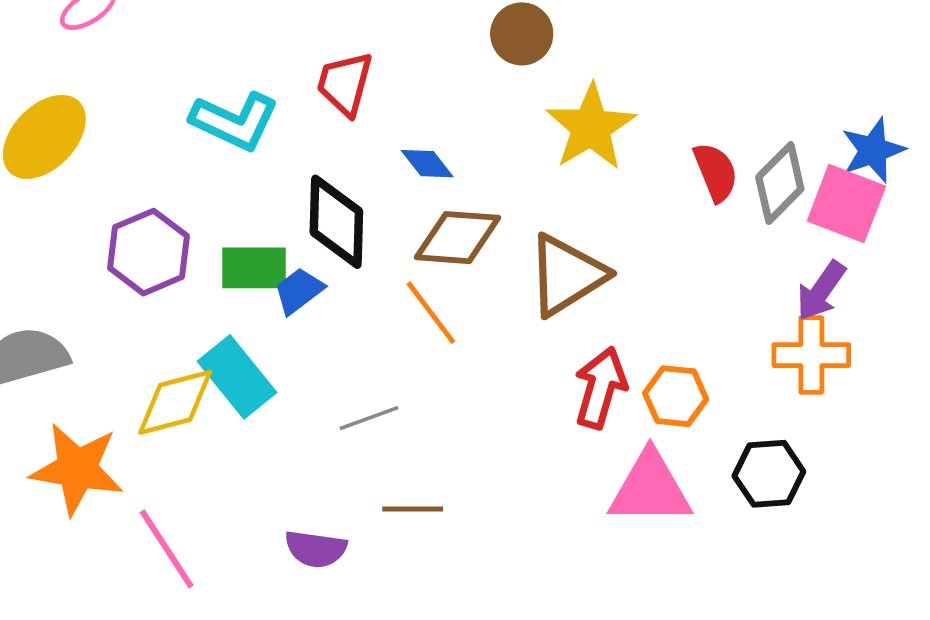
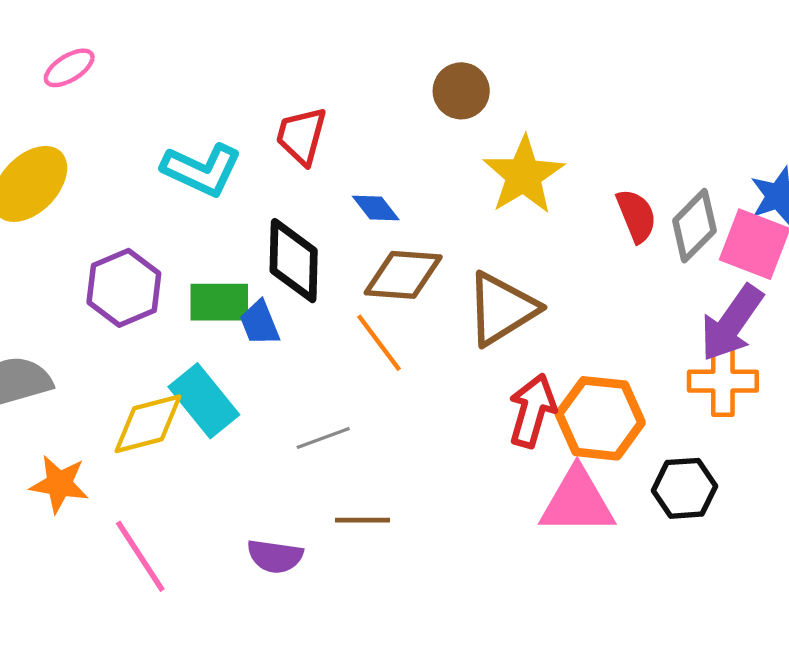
blue trapezoid: (299, 291) -> (260, 323), turned -75
purple arrow: (821, 291) -> (732, 323), size x1.4
orange hexagon: (676, 396) -> (600, 418), size x1.5
orange star: (77, 469) -> (59, 484), size x0.7

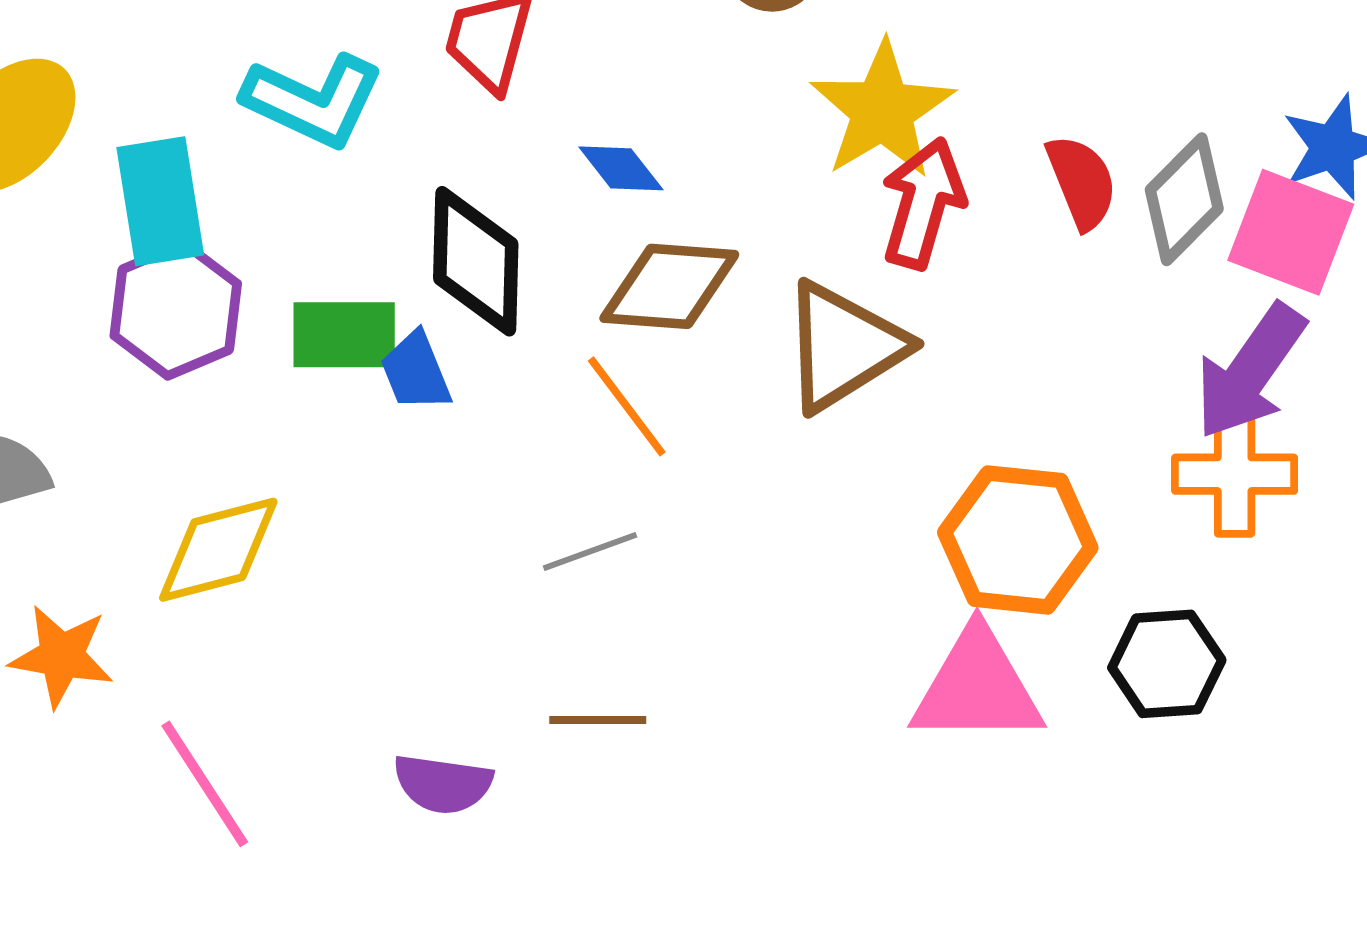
cyan rectangle: (204, 401) -> (160, 201), moved, turned 30
red arrow: (532, 411) -> (923, 203), moved
gray line: (323, 438) -> (590, 552), moved

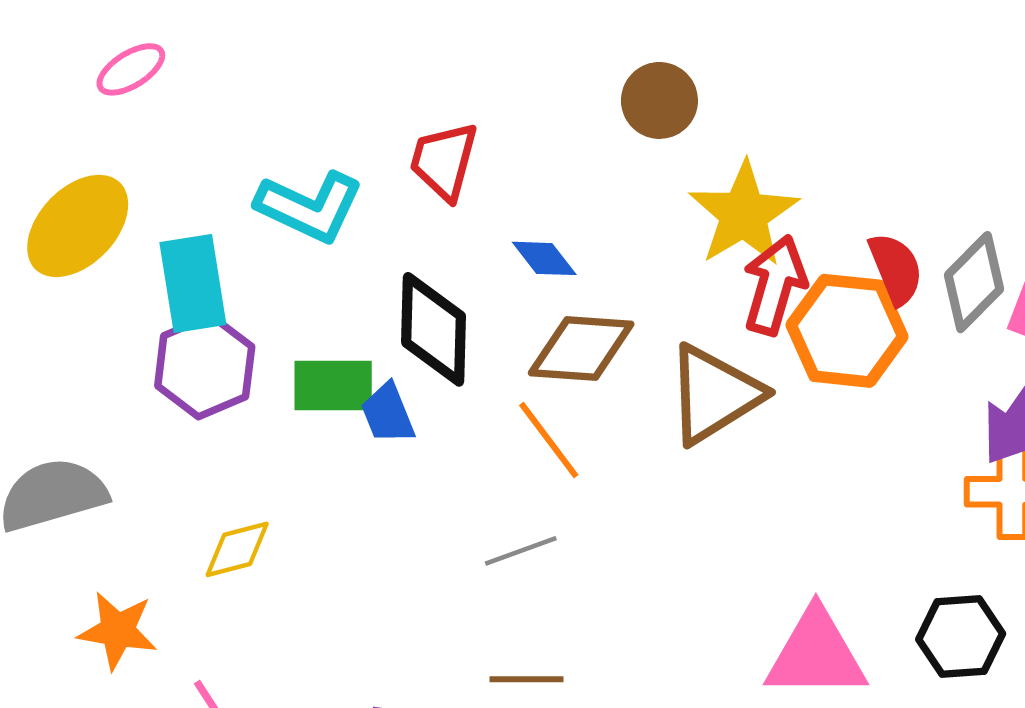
orange hexagon: (1018, 540) -> (847, 331), moved
yellow diamond: (218, 550) -> (237, 549), size x0.7

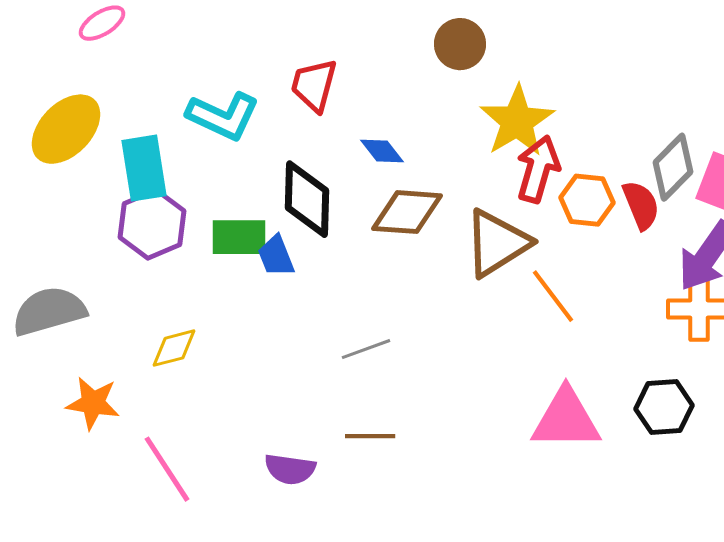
red semicircle: (896, 269) -> (641, 205), moved
orange hexagon: (847, 331) -> (587, 200), size x0.7
orange line: (549, 440) -> (553, 296), moved

